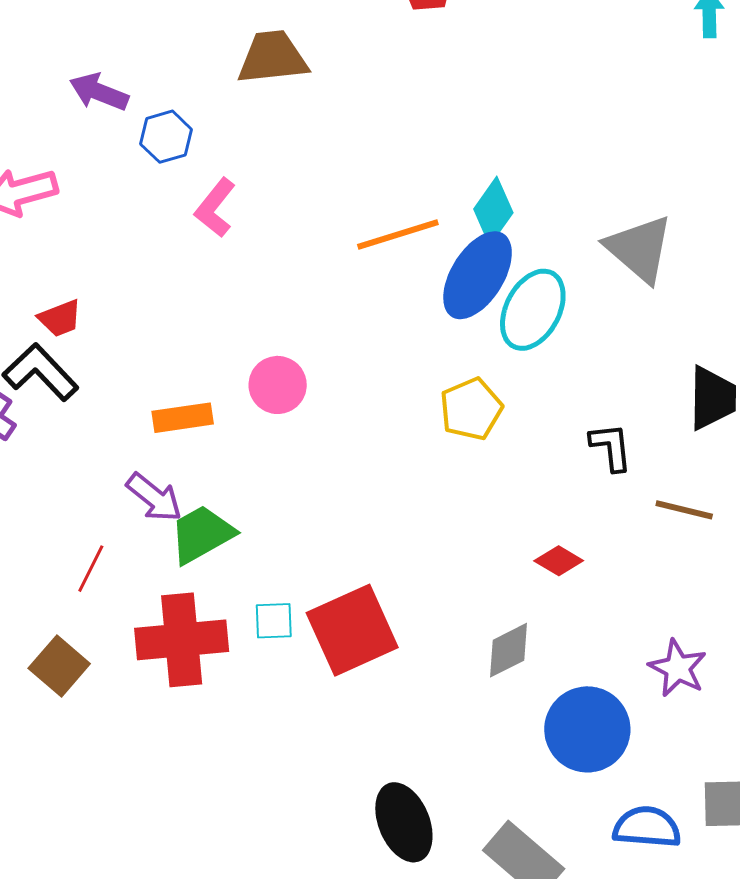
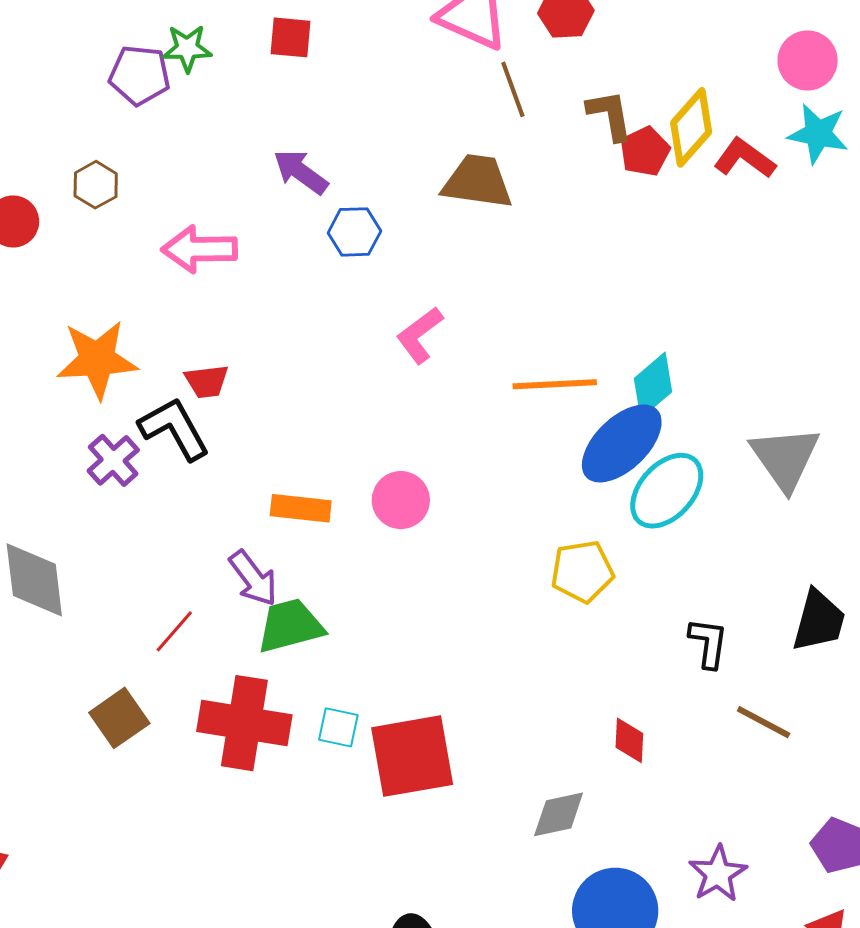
pink L-shape: (215, 208) -> (420, 335), moved
red diamond: (559, 561) -> (629, 740), turned 48

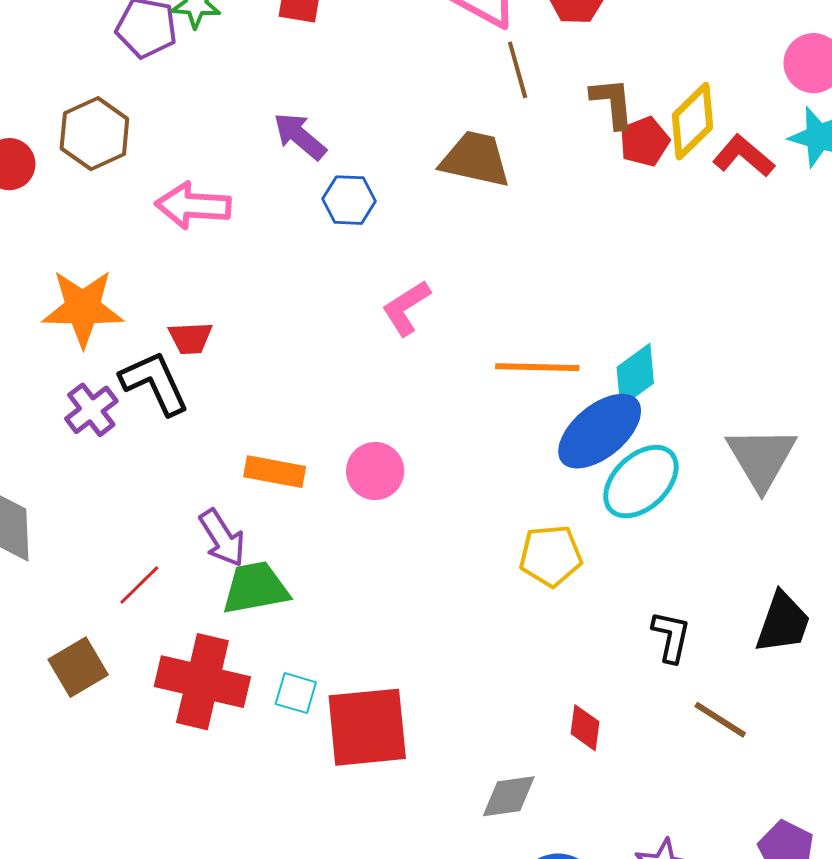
brown hexagon: (96, 185) -> (94, 134), size x1.5

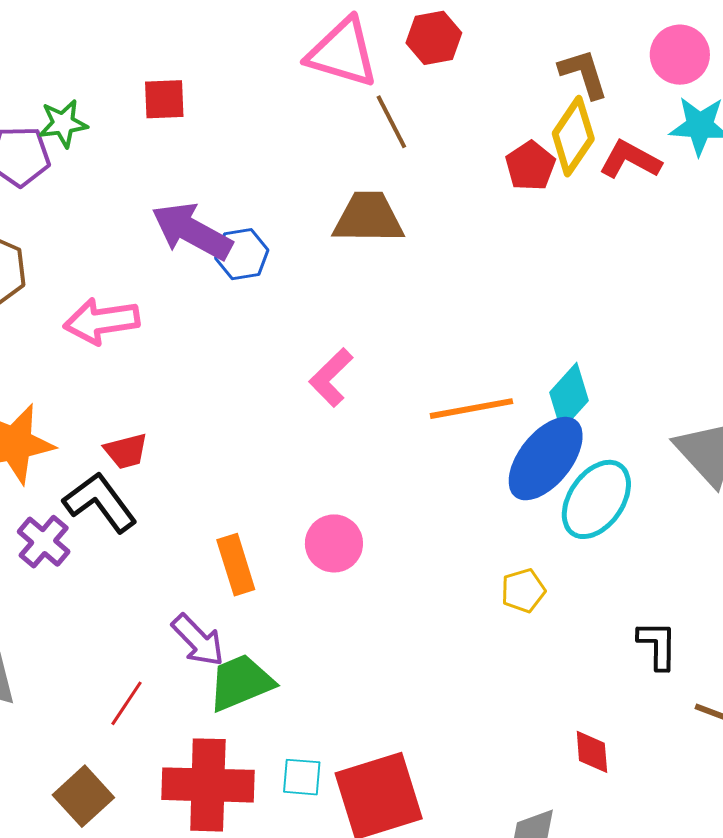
brown L-shape: (612, 103) -> (584, 74), moved
purple arrow: (300, 136) -> (192, 231), size x1.4
blue hexagon: (349, 200) -> (242, 254), moved
orange rectangle: (275, 472) -> (236, 565), turned 74
yellow pentagon: (551, 556) -> (523, 591), size x0.7

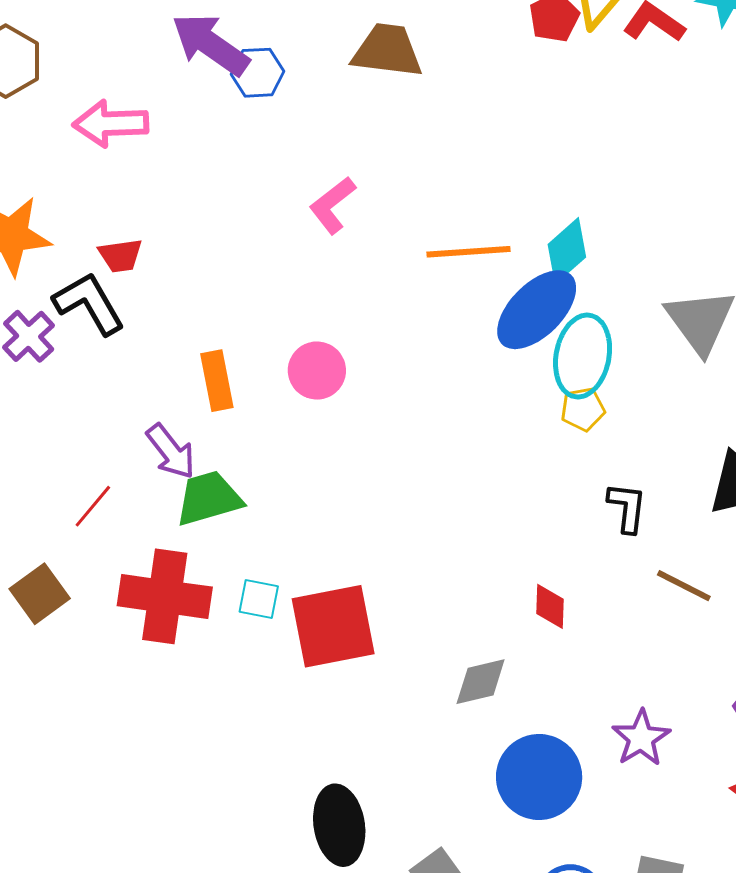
cyan ellipse: (596, 499) -> (583, 356), turned -30
yellow pentagon: (523, 591) -> (583, 409), moved

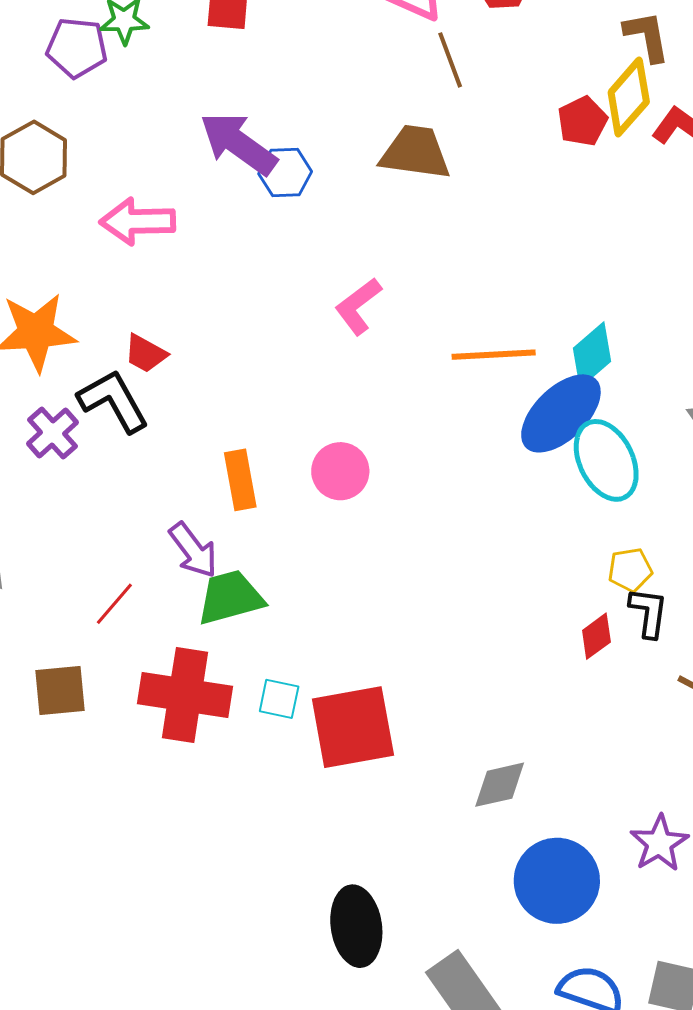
red trapezoid: (120, 256) -> (145, 353), turned 36
cyan ellipse: (583, 356) -> (606, 460), turned -38
yellow pentagon: (583, 409) -> (630, 570), moved
brown square: (40, 594) -> (60, 691), turned 30
red diamond: (550, 606) -> (596, 636), moved, turned 51

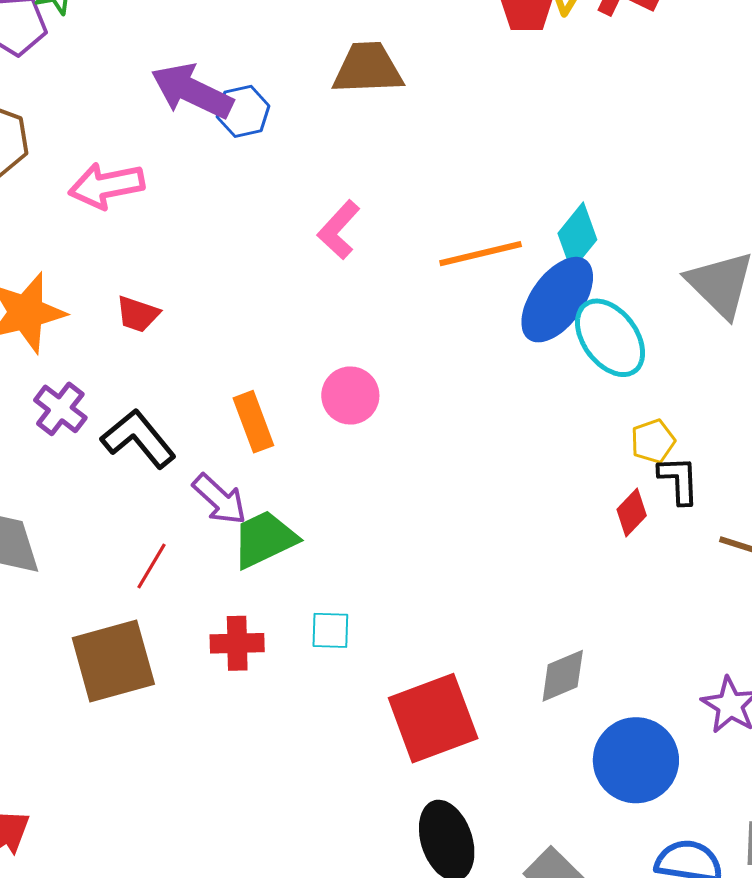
black L-shape: (113, 401) -> (138, 439), moved
brown square: (60, 691) -> (113, 661), size x1.5
red cross: (185, 695) -> (237, 643), size x0.6
red square: (353, 727) -> (433, 718), moved

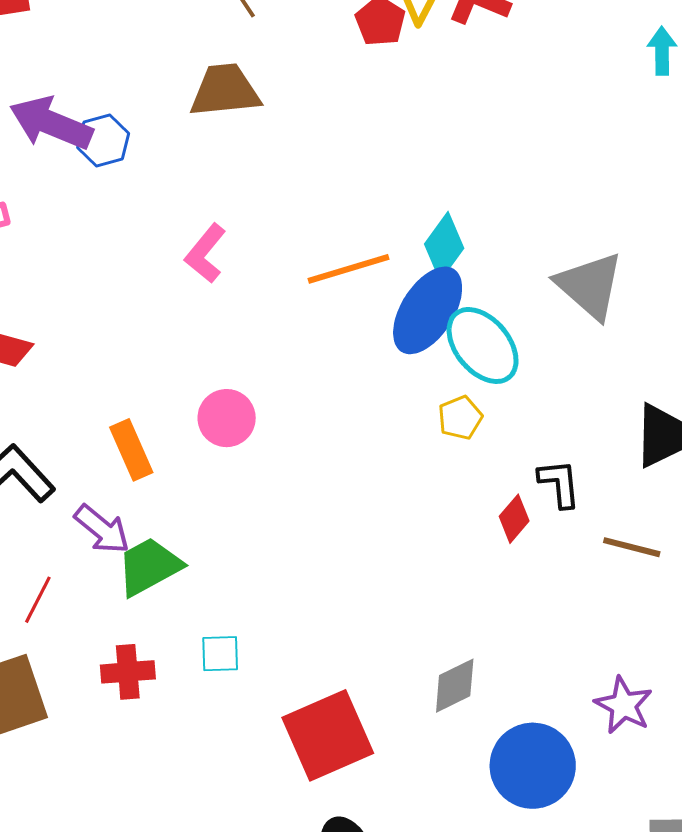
yellow pentagon: (653, 441) -> (460, 418), moved

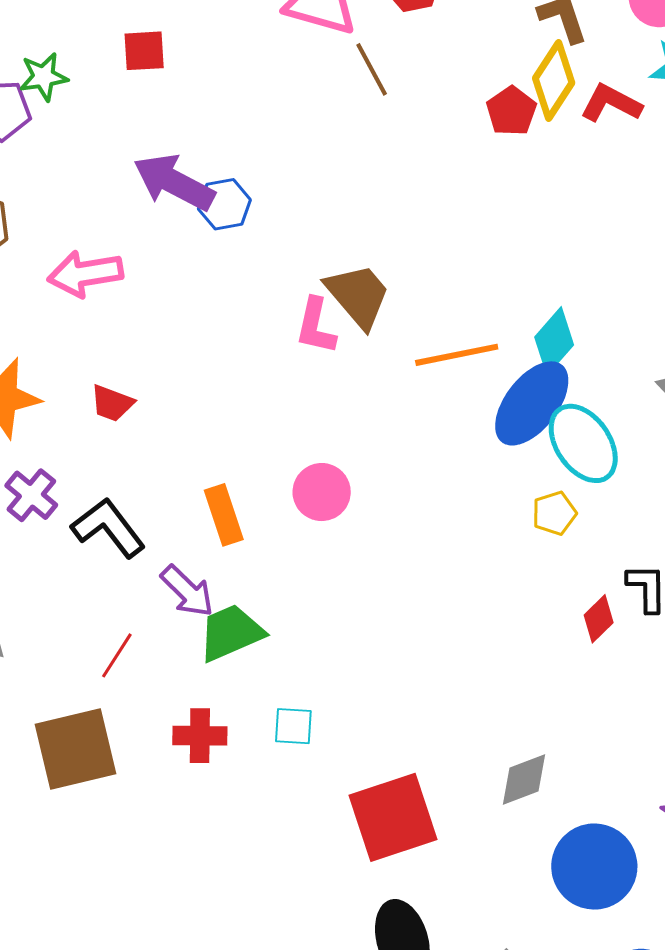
brown trapezoid: (225, 90) -> (358, 296), moved, turned 50
pink L-shape: (205, 253) -> (316, 326), turned -32

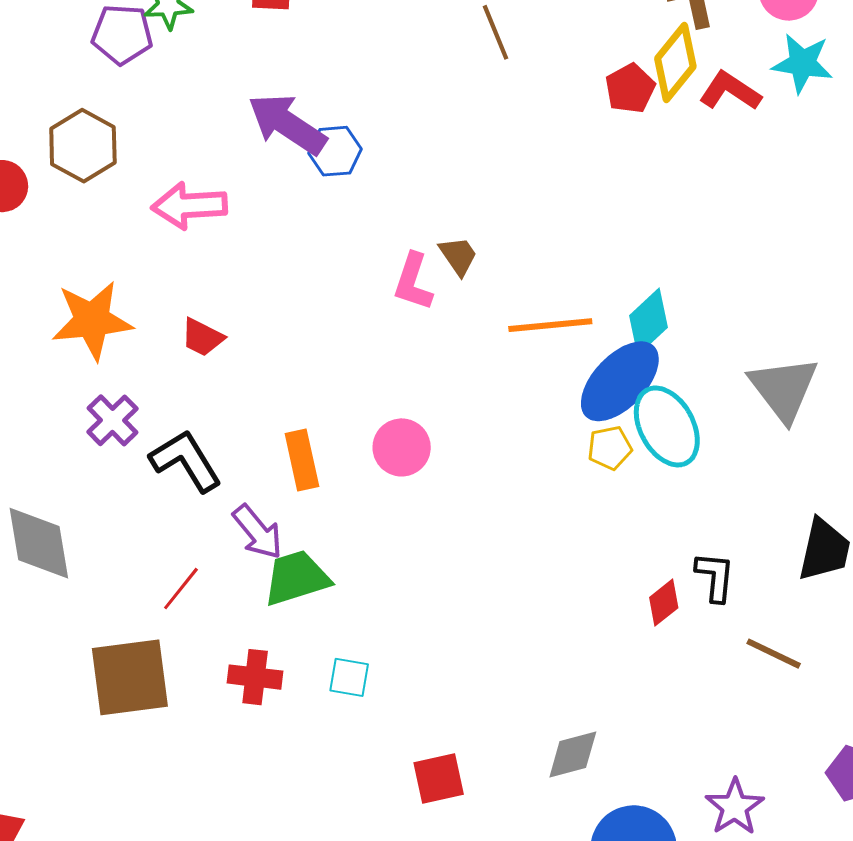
brown trapezoid: (358, 296) -> (458, 256), size x0.6
yellow pentagon: (554, 513) -> (610, 448), moved
red square: (393, 817) -> (439, 778), size x0.6

